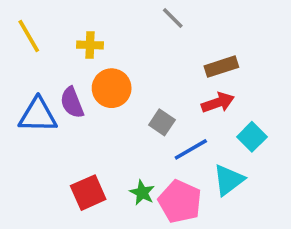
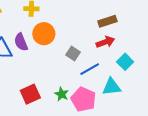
cyan triangle: (229, 180) -> (112, 87), turned 30

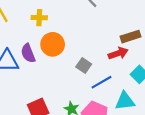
brown rectangle: (107, 21) -> (130, 37), moved

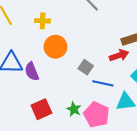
purple semicircle: (28, 53) -> (32, 72), moved
blue line: (102, 82) -> (103, 83), turned 42

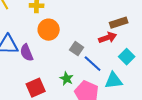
blue line: (103, 83) -> (93, 64), turned 30
green star: (74, 109) -> (67, 79), moved

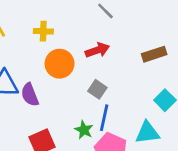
red arrow: (108, 38) -> (97, 50), moved
blue line: (93, 64) -> (104, 118), moved, turned 60

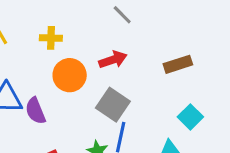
gray square: (97, 89) -> (113, 105), size x1.5

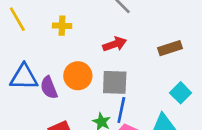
orange circle: (70, 75) -> (78, 76), moved
gray square: (113, 105) -> (115, 82), turned -32

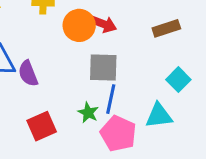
red arrow: (115, 44) -> (103, 24), turned 40
orange circle: (78, 76) -> (79, 25), moved

